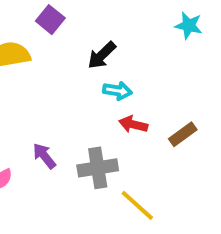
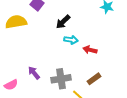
red arrow: (133, 124) -> (90, 50), moved
brown rectangle: (183, 134) -> (94, 79), moved

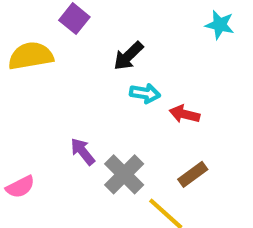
purple arrow: (34, 73) -> (83, 152), moved
gray cross: (61, 79) -> (124, 174), turned -36

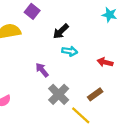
red arrow: (184, 114) -> (105, 62), moved
purple arrow: (83, 152) -> (42, 70), moved

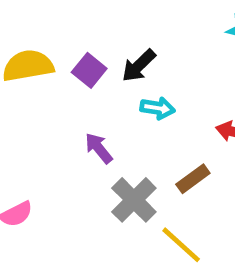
purple square: (32, 11) -> (89, 70), moved
brown rectangle: (95, 94) -> (193, 179), moved

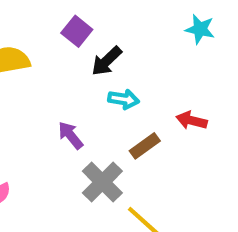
purple square: (89, 70) -> (77, 31), moved
brown rectangle: (193, 179) -> (145, 146), moved

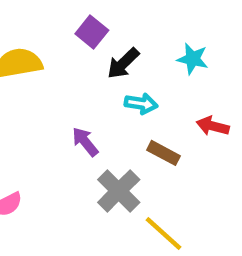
cyan star: (200, 29) -> (193, 59), moved
brown rectangle: (145, 146) -> (163, 153), turned 64

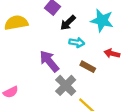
cyan star: (193, 59) -> (102, 21), size x1.5
purple arrow: (85, 142) -> (49, 61), size x1.5

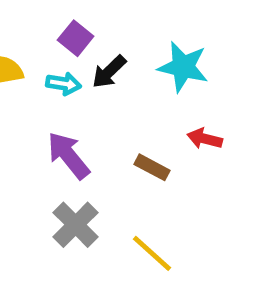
cyan arrow: (77, 43) -> (64, 84), moved
gray cross: (66, 85) -> (76, 225), moved

